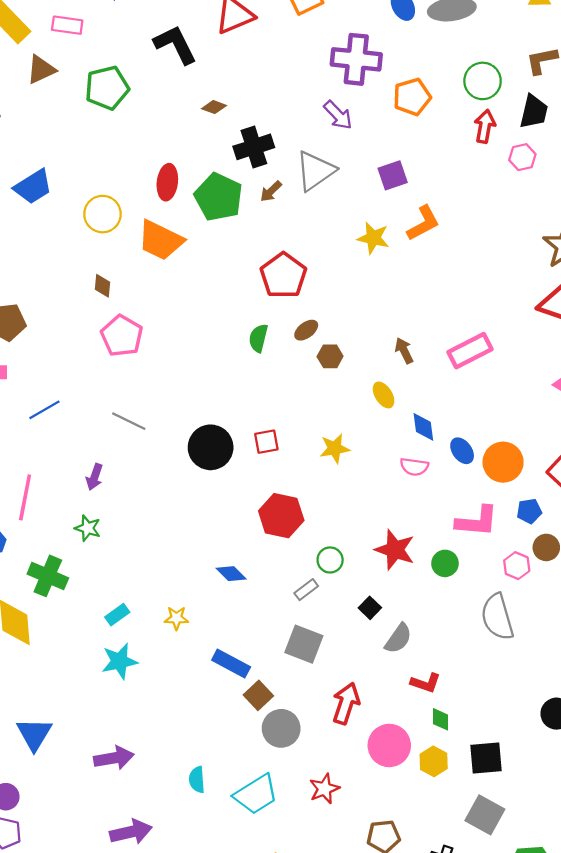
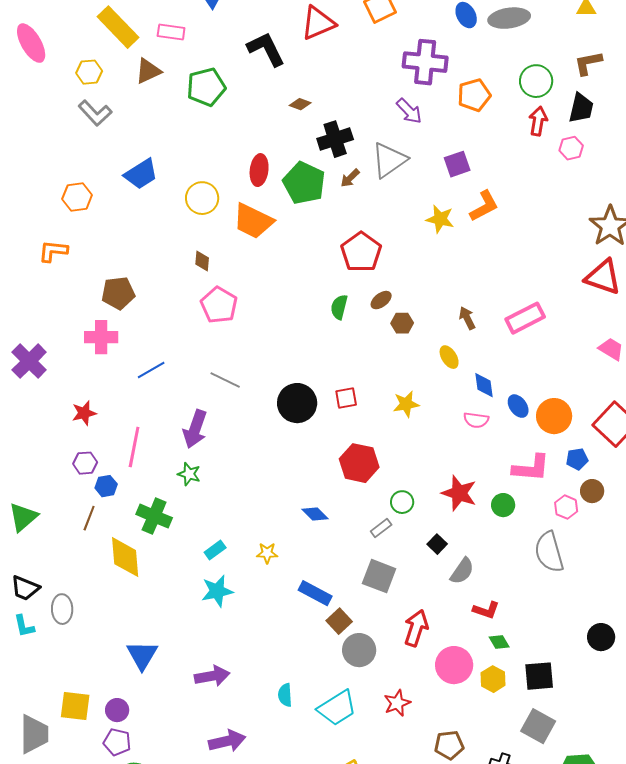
purple arrow: (95, 477) -> (195, 429), size x1.6
green diamond: (440, 719) -> (499, 642), turned -30

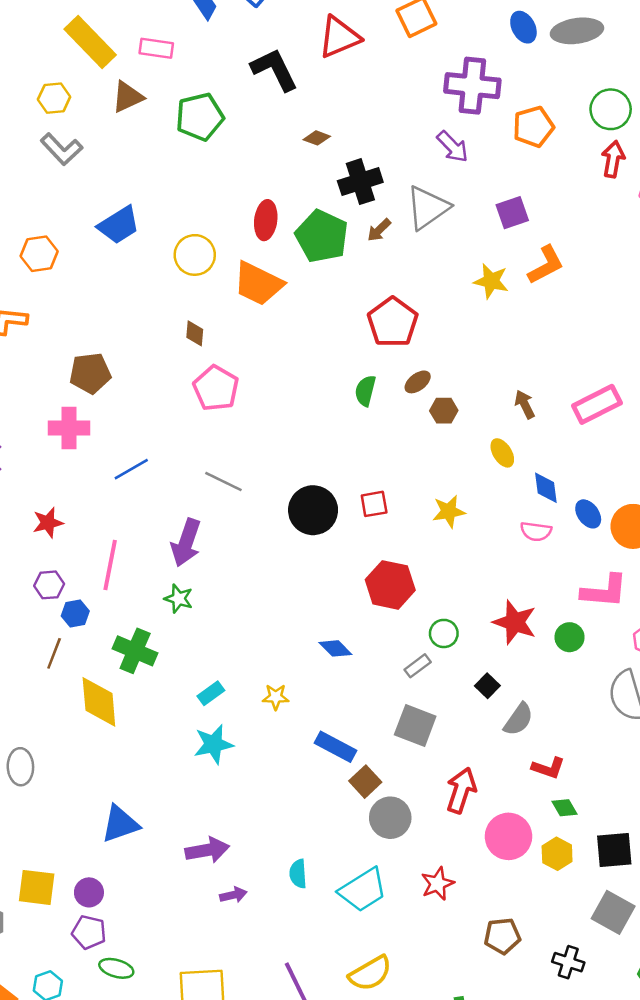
blue triangle: (142, 655) -> (120, 824), turned 40
purple arrow: (227, 741) -> (233, 895), moved, size x0.6

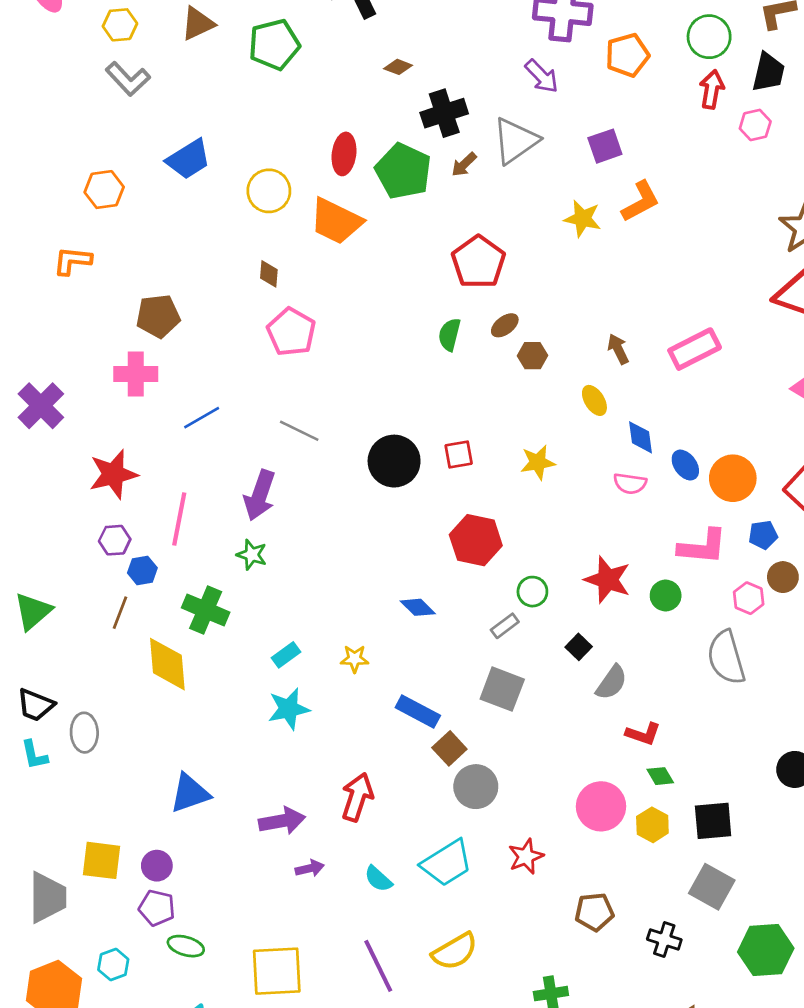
red star: (48, 523) -> (113, 474), size x1.5
red arrow: (461, 790) -> (357, 797), moved
cyan semicircle: (298, 874) -> (378, 879), moved, turned -44

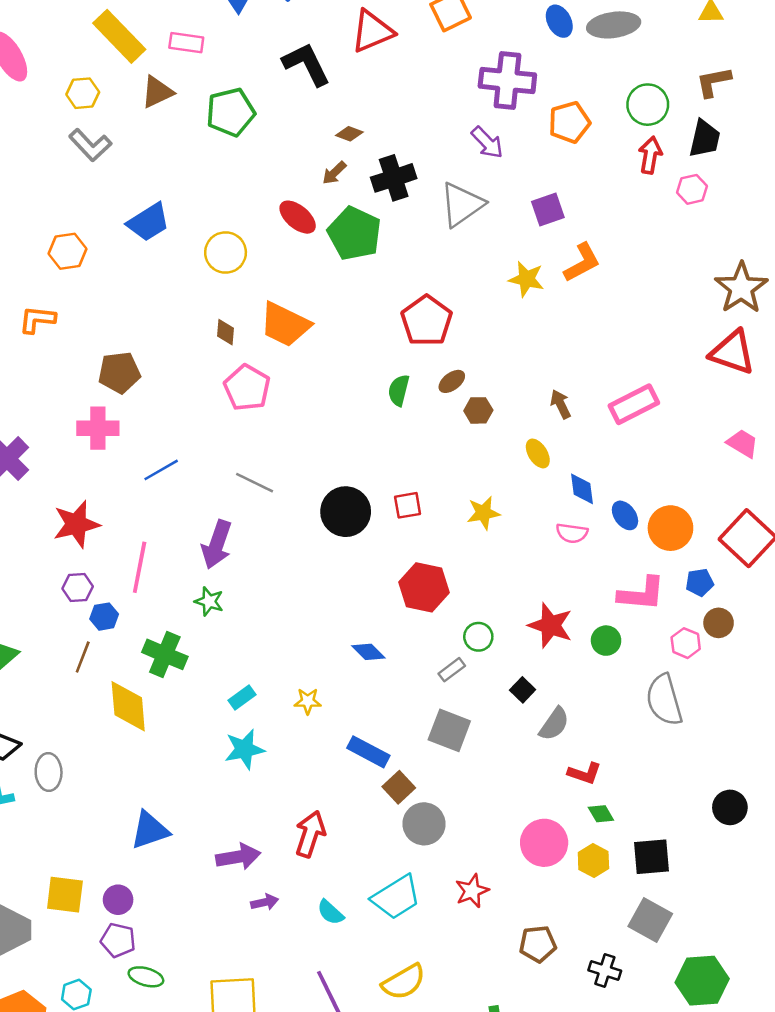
red ellipse: (344, 154) -> (298, 217), turned -57
brown arrow: (464, 165) -> (334, 173), moved
orange trapezoid: (336, 221) -> (285, 325), moved

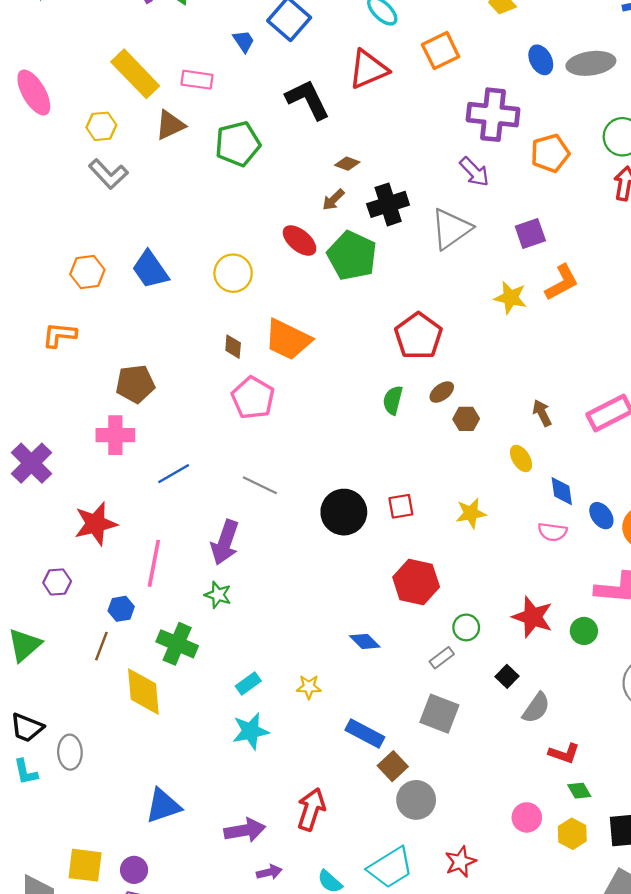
blue trapezoid: (148, 222) -> (150, 270), moved, turned 87
purple hexagon: (78, 587) -> (57, 582), moved
pink circle: (544, 843) -> (527, 817), size x0.7

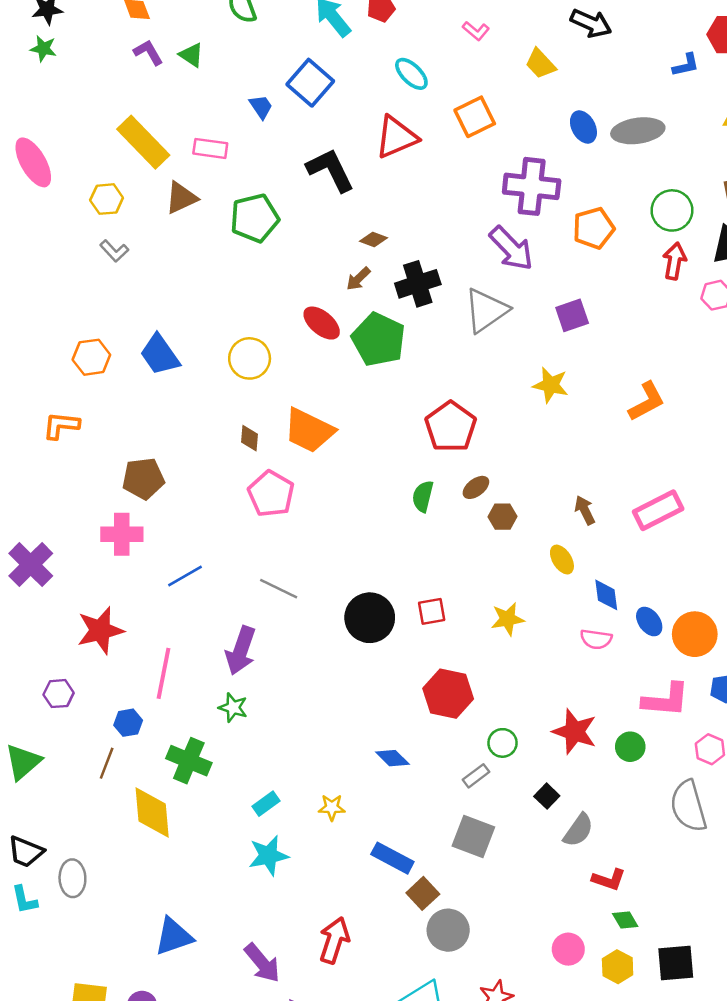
purple arrow: (474, 172) -> (511, 248), size x1.4
gray L-shape: (108, 174) -> (114, 251), size x0.7
orange L-shape: (562, 282) -> (647, 401), moved
purple arrow: (245, 830) -> (262, 963), turned 60

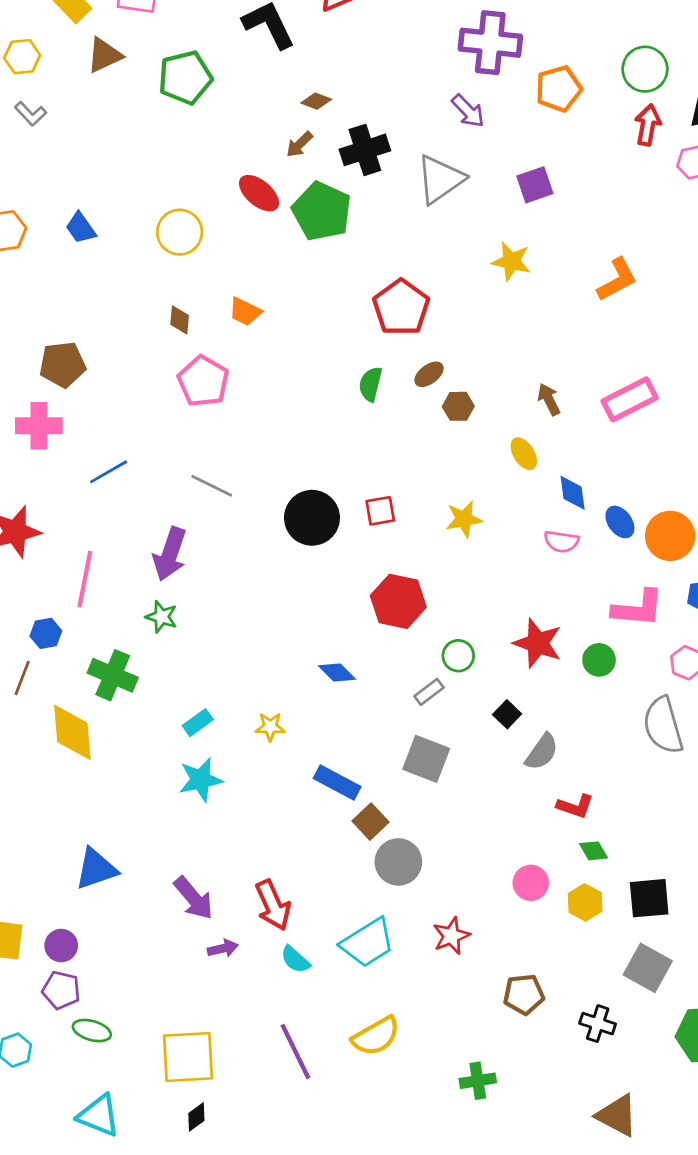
purple arrow: (511, 248) -> (468, 111), size x0.7
blue trapezoid: (160, 355) -> (81, 228), size x0.7
orange trapezoid: (309, 431) -> (245, 312), size x0.6
red arrow: (334, 940) -> (273, 905), moved, turned 138

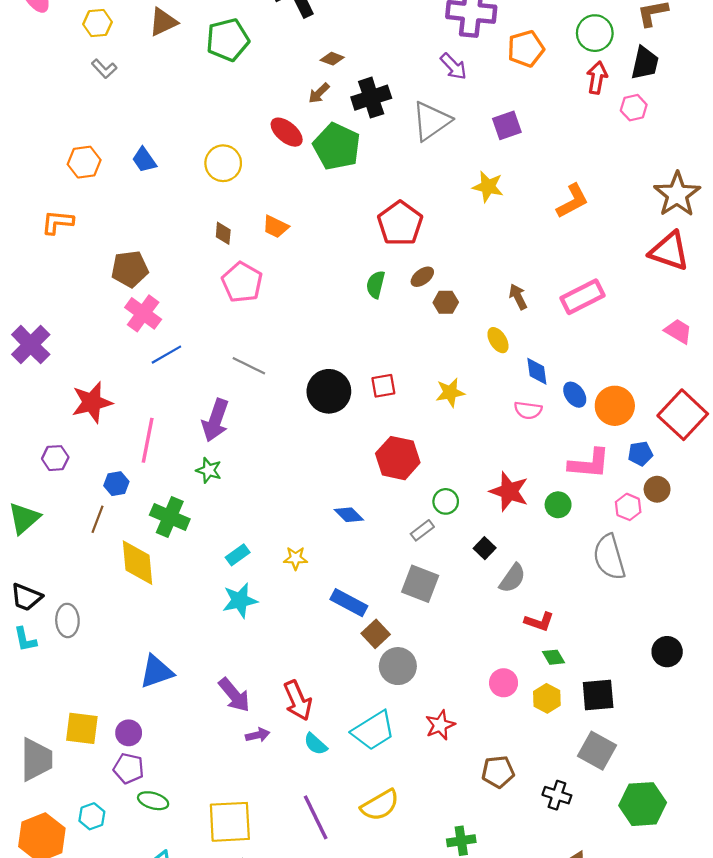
pink cross: (39, 426) -> (143, 313), moved, turned 36

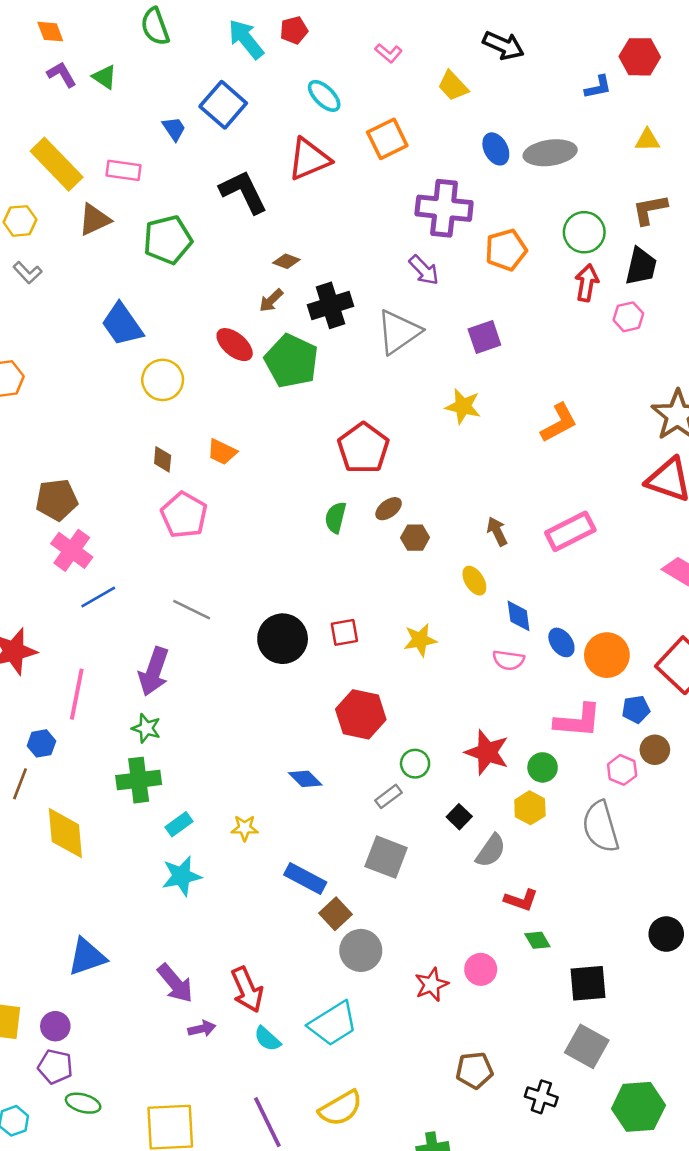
blue trapezoid: (144, 160) -> (122, 324), moved, size x1.5
green cross: (170, 517) -> (139, 780), moved, turned -30
yellow hexagon: (547, 698) -> (530, 808), moved
red star: (440, 725) -> (431, 985), moved

